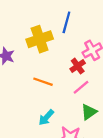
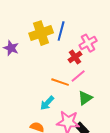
blue line: (66, 22) -> (61, 31), moved
orange line: (43, 82) -> (60, 82), moved

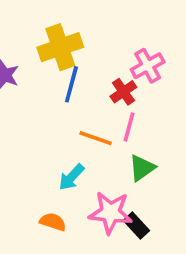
blue line: (61, 31) -> (71, 84), moved
pink line: (78, 76) -> (129, 127), turned -35

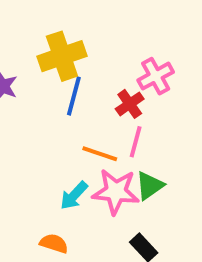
pink star: (110, 213) -> (116, 192), moved

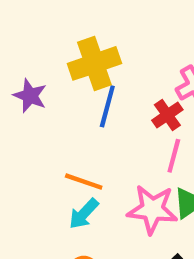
orange line: (100, 154) -> (84, 182), moved
cyan arrow: (74, 196) -> (84, 214), moved

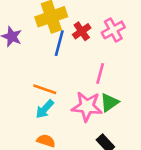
red cross: (167, 115) -> (82, 31), moved

